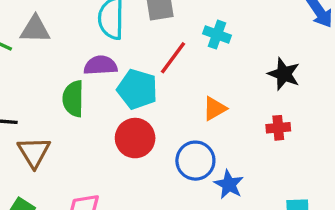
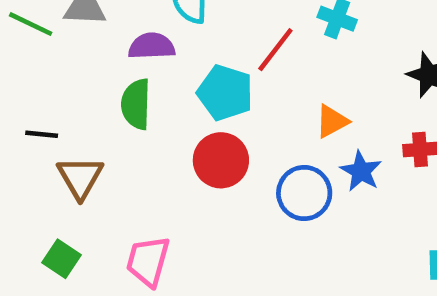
purple semicircle: (100, 65) -> (152, 46), moved
blue star: (229, 184) -> (361, 171), moved

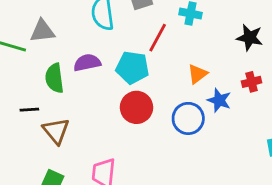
purple semicircle: (152, 46) -> (87, 63), moved
green semicircle: (136, 104) -> (54, 78), moved

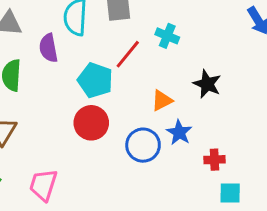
black star: (250, 38) -> (207, 84), moved
purple semicircle: (87, 63) -> (48, 48), moved, turned -100
red cross: (252, 82) -> (214, 160), moved

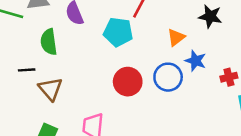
red circle: (91, 123) -> (128, 82), moved

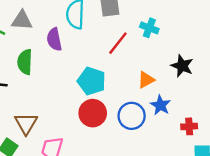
cyan pentagon: (118, 32) -> (92, 81), moved
brown triangle: (50, 89) -> (26, 123), moved

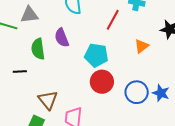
purple semicircle: (54, 39) -> (62, 38), moved
blue star: (160, 105) -> (161, 93), moved
blue circle: (132, 116) -> (137, 92), moved

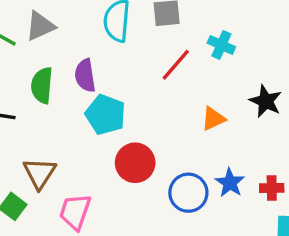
gray triangle: (29, 15) -> (40, 26), turned -30
cyan pentagon: (96, 55) -> (105, 115), moved
blue star: (161, 93) -> (230, 183), moved

